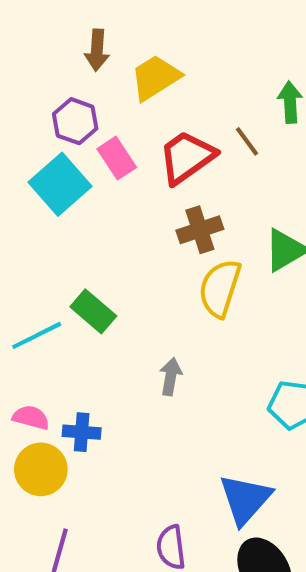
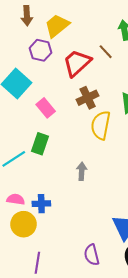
purple hexagon: (75, 121) -> (40, 50), moved
pink rectangle: (117, 158) -> (46, 108), moved
green rectangle: (93, 311) -> (40, 144), turned 75

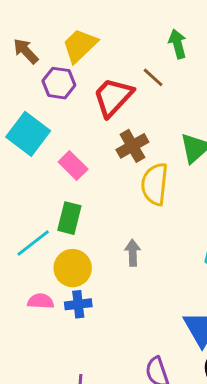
brown arrow: (27, 16) -> (26, 51), moved, turned 144
yellow circle: (23, 224) -> (73, 268), moved

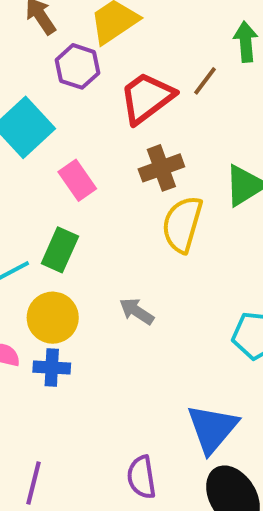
brown line: (153, 77) -> (205, 81), turned 75
gray arrow: (133, 253) -> (137, 311), turned -65

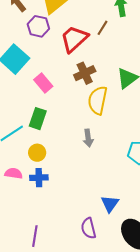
gray arrow: (137, 311) -> (88, 138), moved, turned -126
yellow circle: (53, 318) -> (37, 153), size x0.7
blue triangle: (212, 429) -> (110, 204), moved, size x0.7

